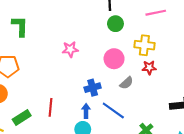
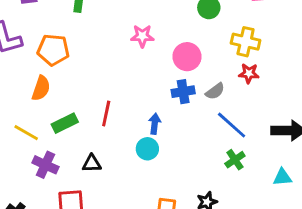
pink circle: (114, 59) -> (187, 57), moved
blue cross: (93, 88) -> (183, 92), moved
blue line: (113, 110) -> (232, 125), moved

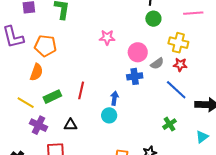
gray semicircle: (215, 91) -> (157, 64), moved
blue line: (232, 125) -> (176, 90), moved
cyan triangle: (282, 177) -> (202, 137), turned -32

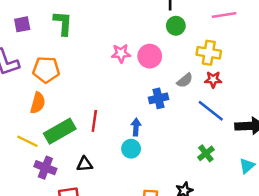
pink circle: (138, 52) -> (150, 56), moved
green rectangle: (52, 97) -> (60, 131), size x1.4

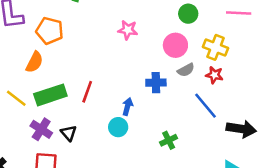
pink circle: (150, 56) -> (175, 45), moved
green cross: (206, 153) -> (169, 140), moved
black triangle: (85, 164) -> (69, 133), turned 42
purple cross: (45, 168) -> (41, 129), moved

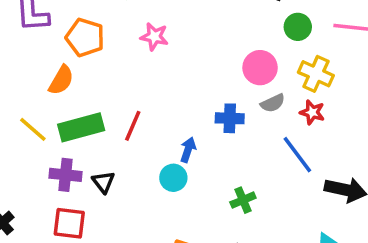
green circle: (188, 14) -> (298, 27), moved
pink star: (128, 30) -> (154, 37), moved
purple cross: (41, 129) -> (65, 175), turned -30

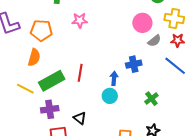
blue cross: (230, 118) -> (134, 64), moved
black triangle: (104, 182) -> (80, 118), moved

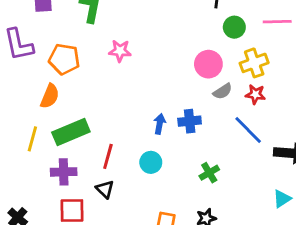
yellow cross: (174, 19) -> (254, 63), turned -36
red line: (80, 73) -> (108, 156), moved
blue arrow: (114, 78) -> (160, 124), moved
yellow line: (25, 89) -> (32, 139), turned 72

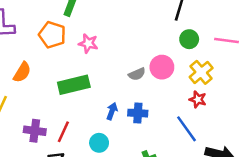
orange pentagon: (64, 59) -> (52, 35), moved
yellow cross: (254, 63) -> (201, 72), turned -30
gray semicircle: (223, 91) -> (137, 74), moved
green rectangle: (71, 132) -> (74, 85), moved
purple cross: (64, 172) -> (35, 131), moved

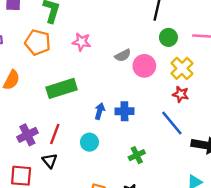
pink star: (88, 43) -> (82, 42), moved
gray semicircle: (137, 74) -> (123, 55), moved
purple cross: (35, 131) -> (27, 135), turned -30

